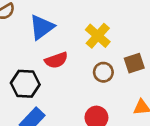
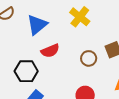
yellow cross: (98, 36) -> (80, 17), moved

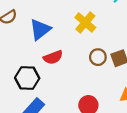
brown circle: (89, 58) -> (98, 57), moved

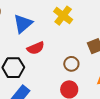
brown circle: (98, 57) -> (71, 64), moved

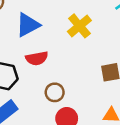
brown circle: (71, 64) -> (55, 92), moved

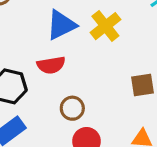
blue triangle: (28, 25) -> (61, 25), moved

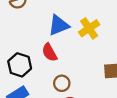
red semicircle: (51, 65) -> (49, 52), turned 66

